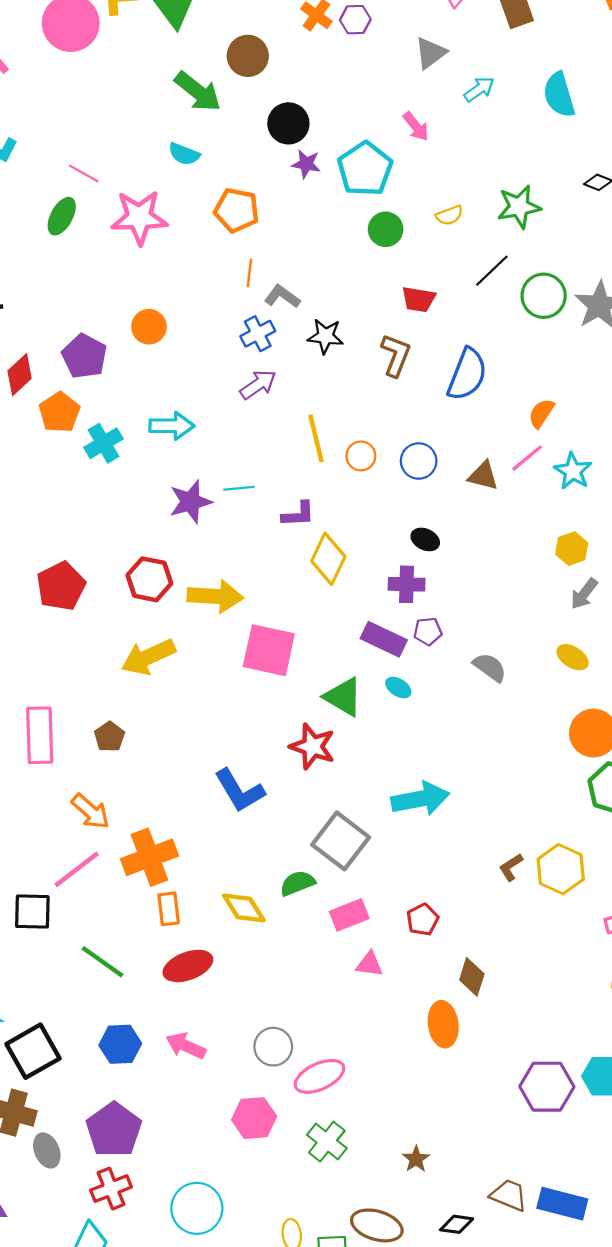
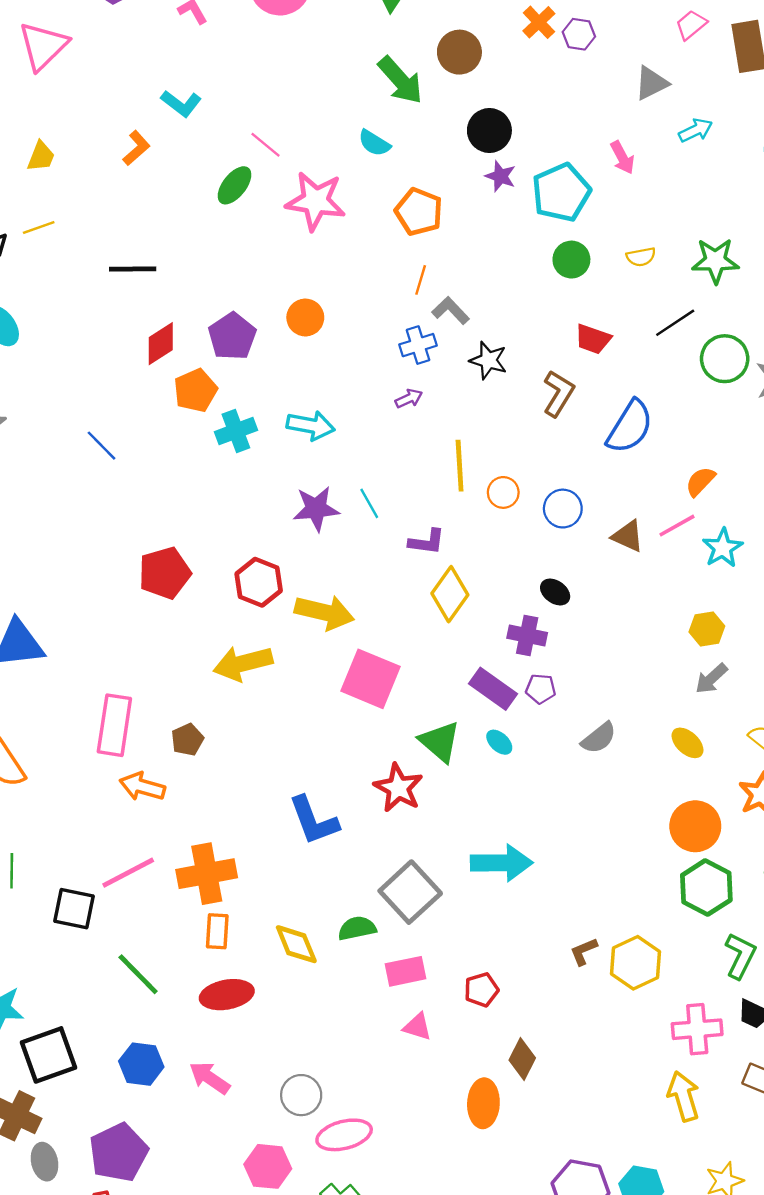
purple arrow: (258, 385) -> (409, 399), size x0.7
cyan line: (239, 488) -> (369, 503), turned 56
gray semicircle: (490, 667) -> (599, 738), turned 96
orange arrow: (91, 811) -> (142, 787), moved, turned 144

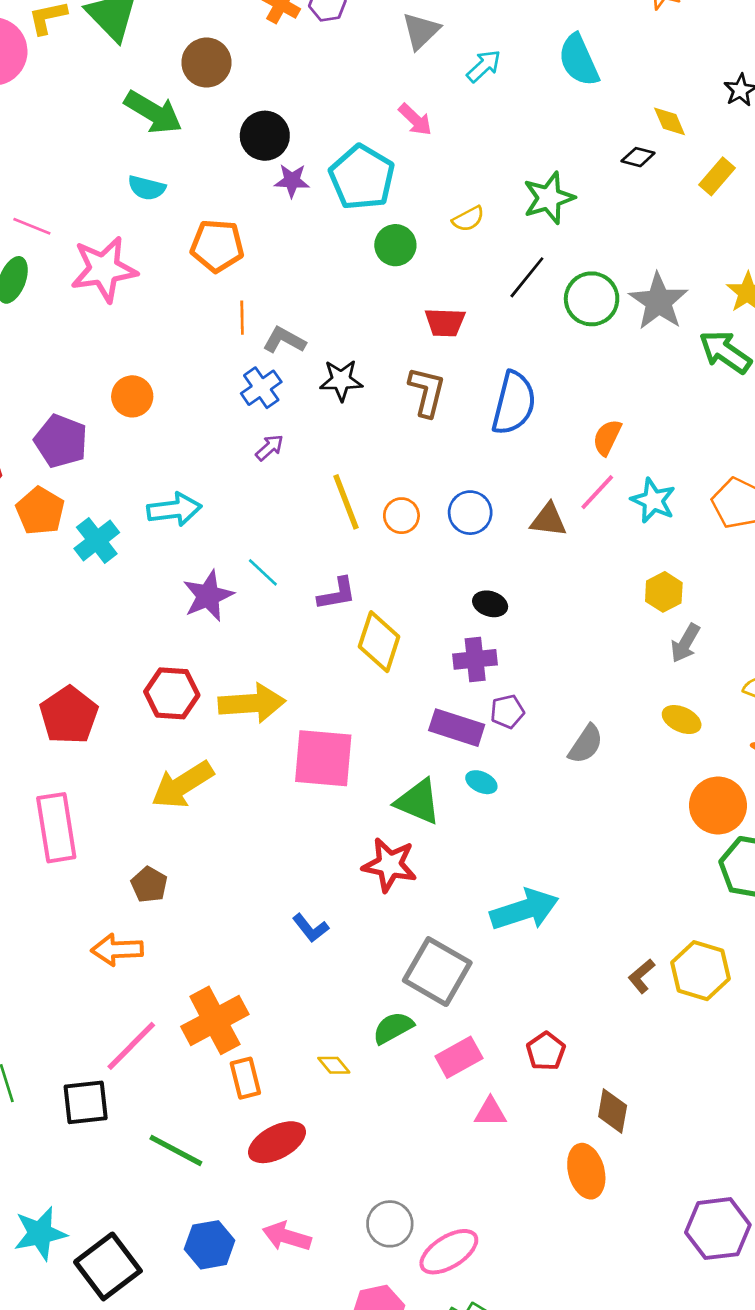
pink rectangle: (114, 725) -> (56, 828), moved
blue L-shape: (314, 820) -> (311, 928), size x0.6
yellow diamond: (296, 944) -> (334, 1065), size x0.6

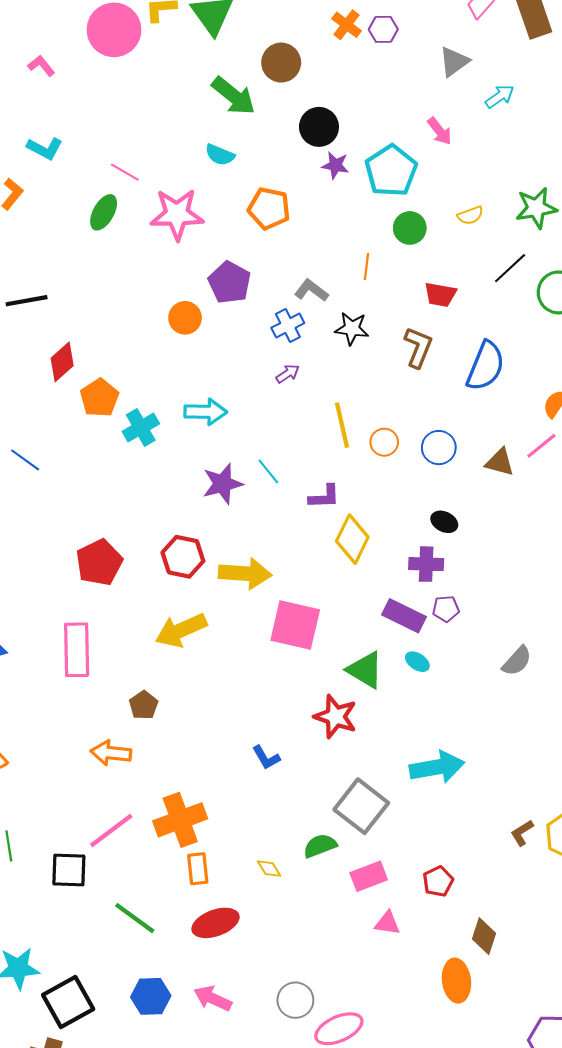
orange line: (242, 318) -> (366, 266), moved
purple pentagon: (61, 441) -> (229, 282), moved
gray semicircle: (586, 744) -> (517, 661), moved

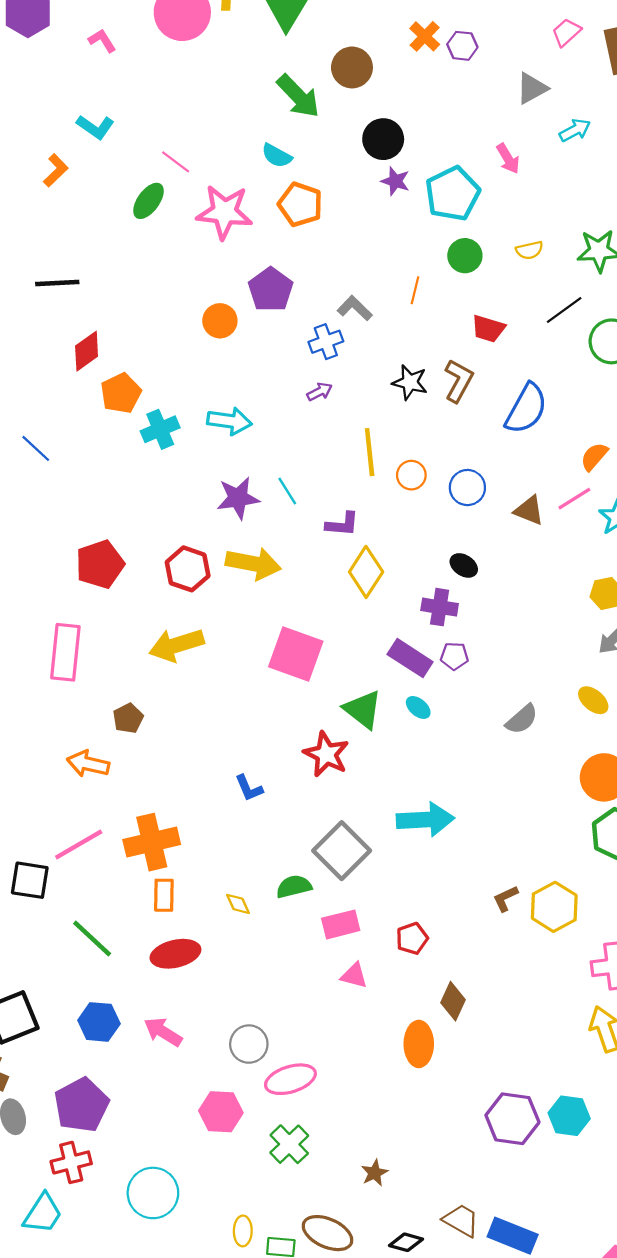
orange pentagon: (269, 208) -> (300, 204), moved
black star: (352, 329) -> (410, 382), moved
yellow arrow: (245, 573) -> (253, 564), moved

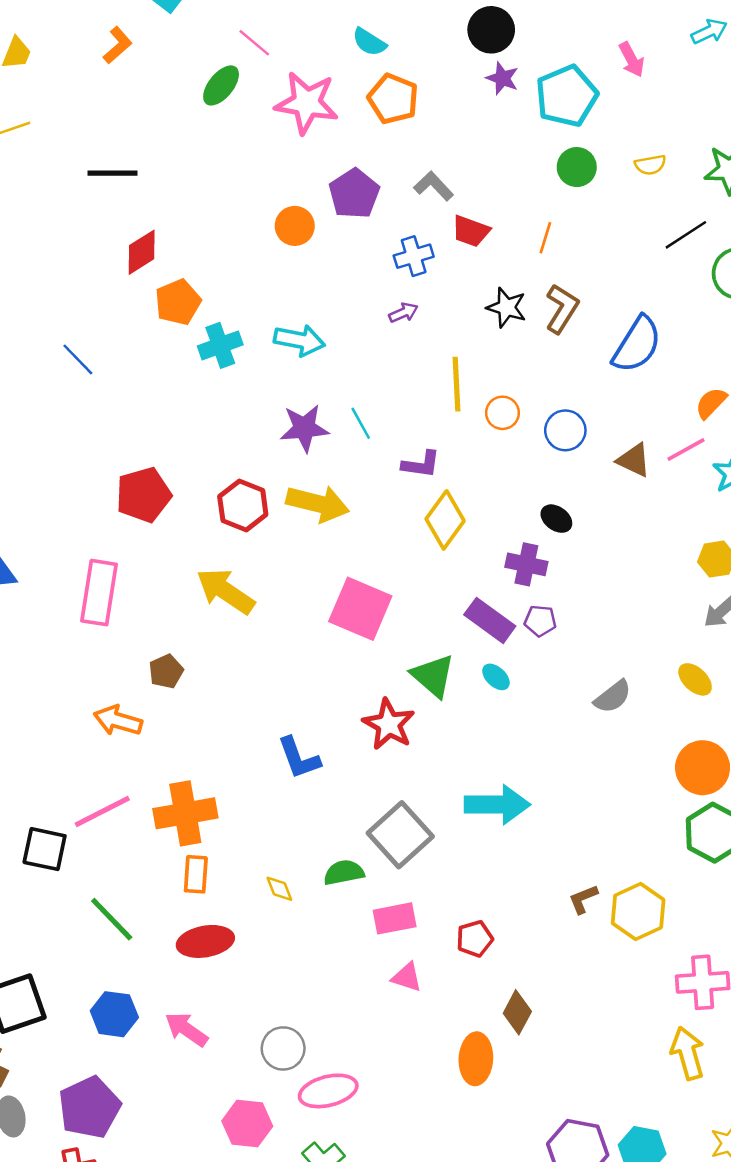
orange line: (415, 290) -> (545, 238), moved
gray L-shape: (355, 308) -> (434, 186), moved
red trapezoid: (488, 329) -> (471, 231), moved
yellow arrow: (176, 645) -> (226, 591), turned 48
blue L-shape: (249, 788) -> (299, 758), size x1.4

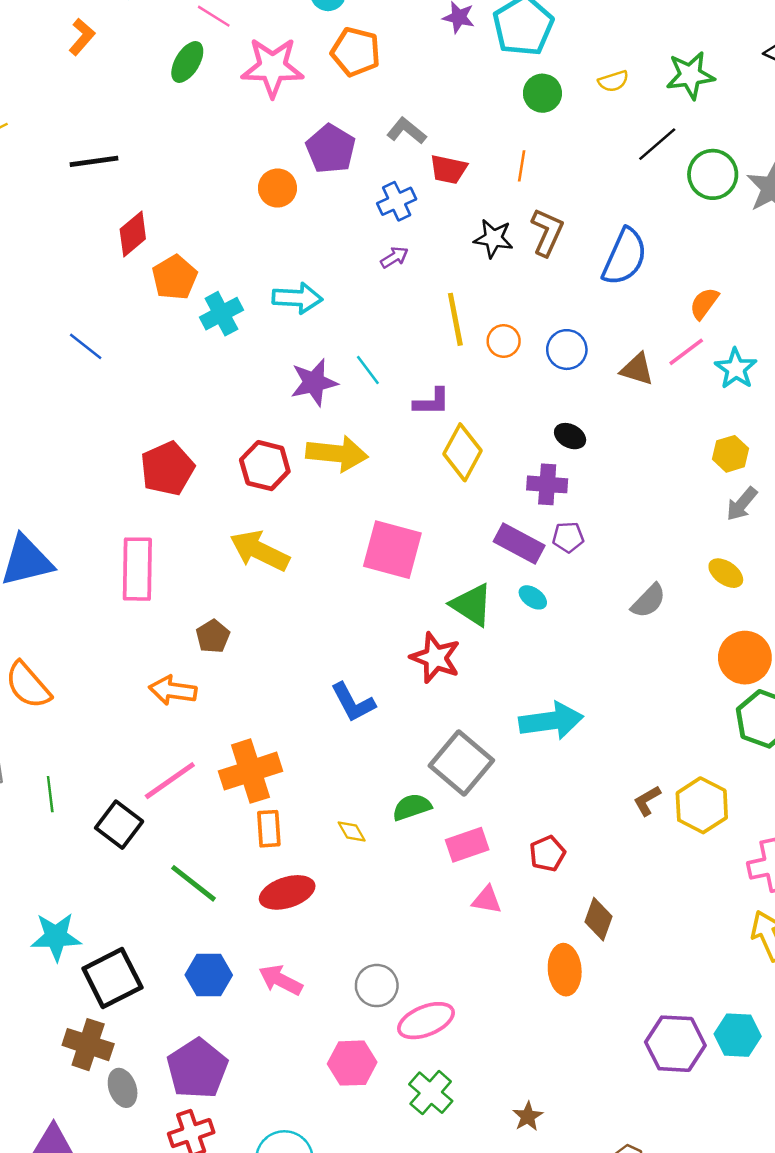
black square: (45, 849) -> (119, 825), turned 33

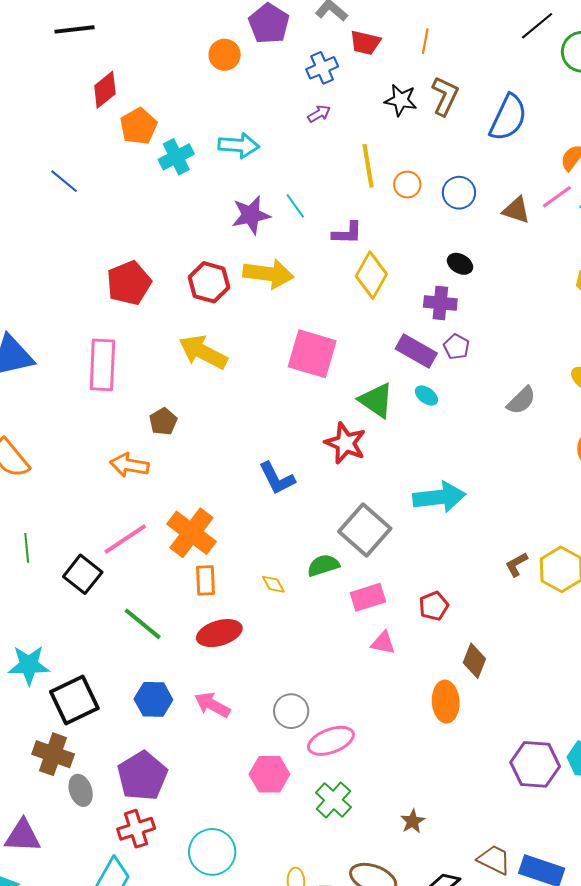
purple pentagon: (568, 537) -> (457, 347), turned 30
orange cross: (250, 771) -> (191, 533), turned -36

